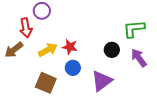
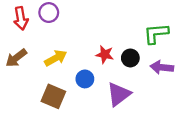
red arrow: (26, 28) -> (21, 18), moved
red star: (70, 47) -> (105, 54), moved
purple arrow: (139, 58) -> (162, 67), turned -48

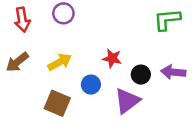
purple circle: (49, 13) -> (63, 13), moved
green L-shape: (156, 34) -> (167, 20), moved
black circle: (130, 58) -> (141, 75), moved

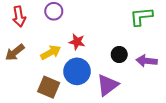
red star: (112, 58) -> (77, 42), moved
black circle: (141, 75) -> (119, 54), moved
blue circle: (91, 85) -> (77, 71), size x1.6

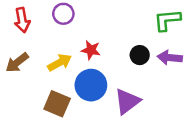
black circle: (119, 54) -> (140, 55), moved
purple arrow: (147, 61) -> (170, 58), moved

